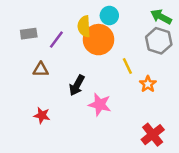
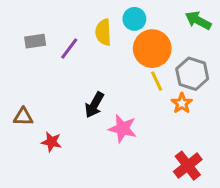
orange circle: (99, 40) -> (152, 49), moved
gray hexagon: (159, 41) -> (192, 74), moved
brown triangle: (41, 70) -> (23, 117), moved

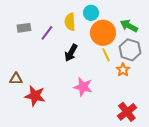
green arrow: (198, 20) -> (129, 26), moved
black arrow: (94, 105) -> (71, 53), moved
red star: (51, 142) -> (35, 96), size x1.5

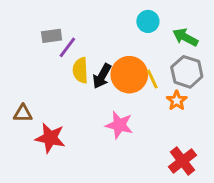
cyan circle: (91, 13) -> (148, 21), moved
yellow semicircle: (70, 22) -> (80, 70), moved
gray rectangle: (24, 28) -> (52, 36), moved
orange circle: (103, 33) -> (129, 75), moved

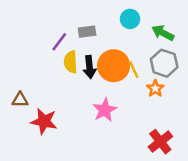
gray rectangle: (52, 36) -> (87, 32), moved
black arrow: (102, 76) -> (90, 67), turned -35
pink star: (119, 125) -> (105, 110), turned 30

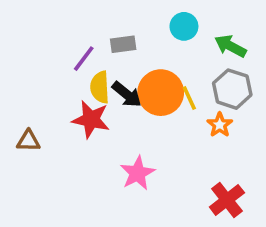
black arrow: (90, 67) -> (127, 94), turned -45
pink star: (105, 110) -> (137, 173), moved
red star: (44, 121) -> (91, 119), moved

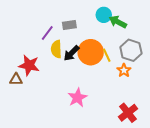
green arrow: (230, 46) -> (118, 22), moved
black arrow: (127, 94) -> (71, 53), turned 96
red star: (91, 119) -> (29, 65), moved

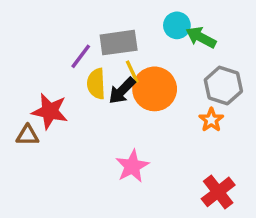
gray rectangle: (69, 25) -> (119, 43), size x1.5
yellow line: (107, 55) -> (132, 72), moved

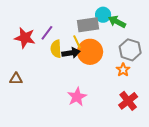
gray rectangle: (119, 43) -> (88, 25), moved
black arrow: (122, 91) -> (71, 53), turned -144
red star: (50, 111) -> (25, 38), moved
red cross: (218, 192) -> (128, 101), moved

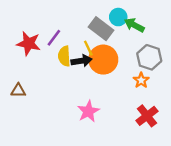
gray rectangle: (88, 25) -> (101, 29), turned 45

